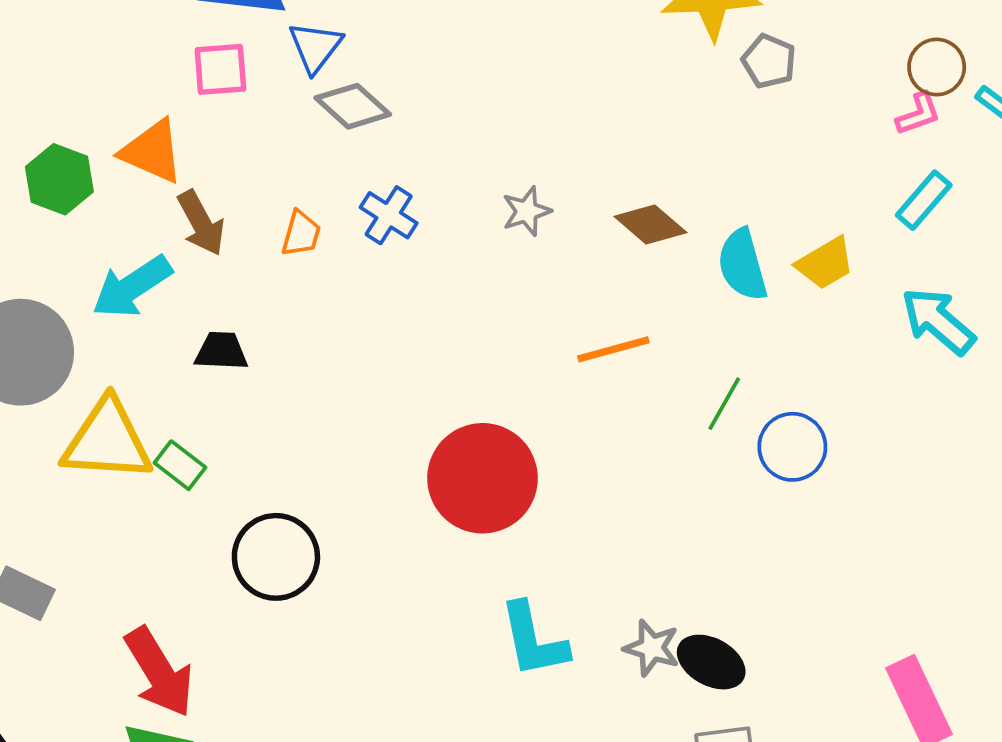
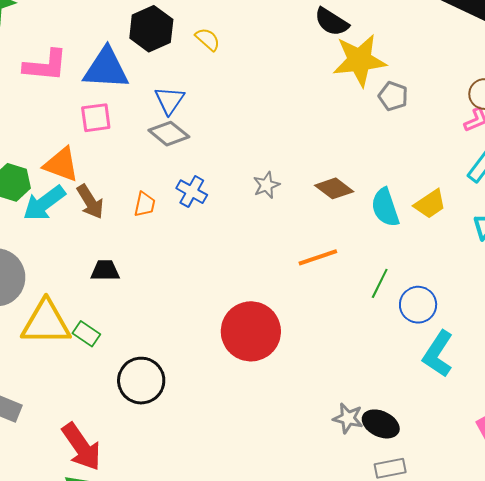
blue triangle: (315, 47) -> (170, 100), moved
cyan arrow: (132, 287) -> (44, 203), moved
cyan L-shape: (533, 640) -> (438, 354), moved, turned 48

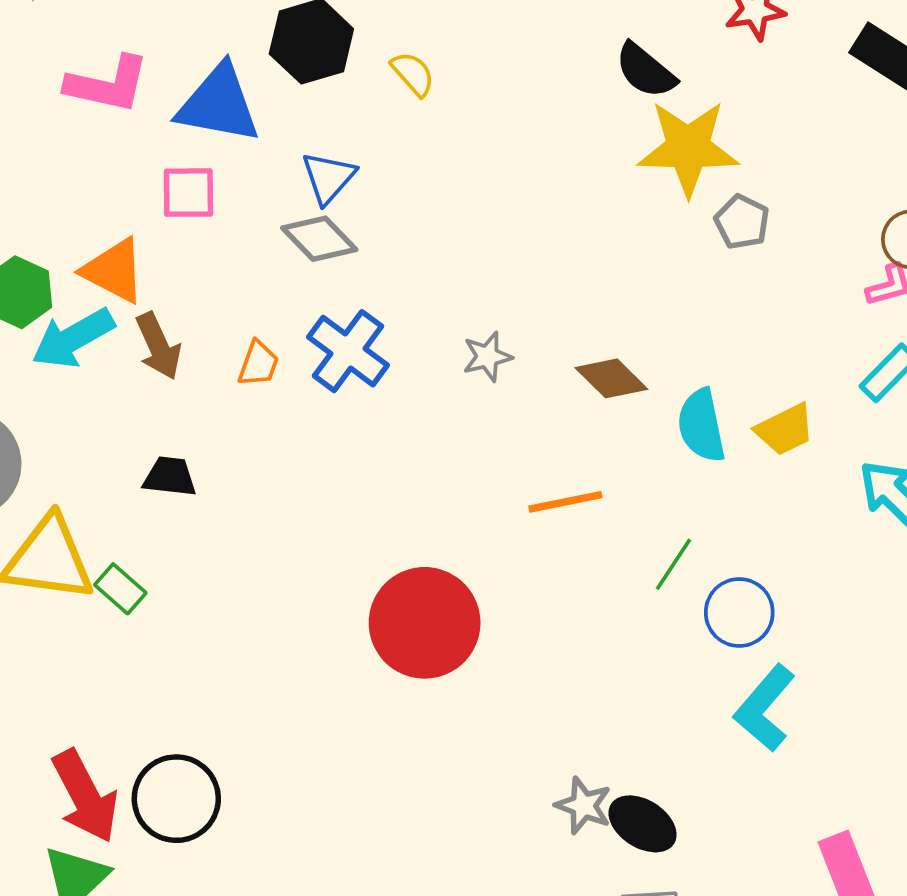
blue cross: (192, 192) -> (348, 351), size x1.4
black circle: (141, 381) -> (176, 799), moved

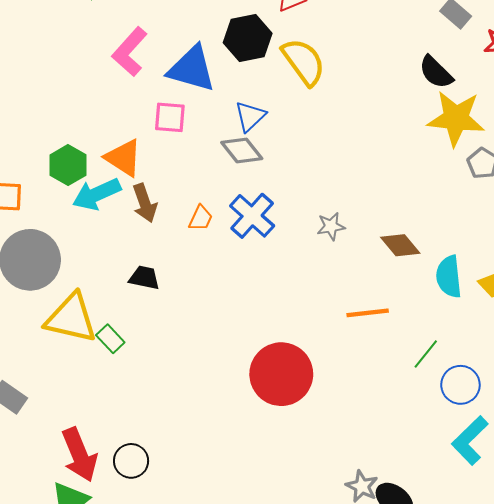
yellow semicircle: (413, 74) -> (304, 62), size x1.8
pink L-shape: (108, 84) -> (130, 52), turned 114
black circle: (176, 799) -> (131, 461), size x0.7

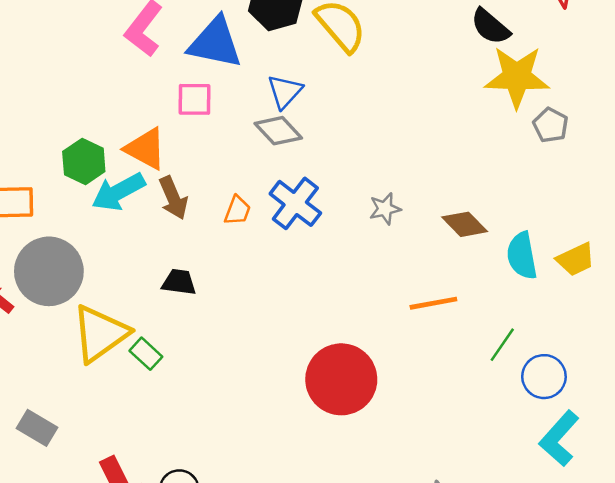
yellow triangle: (71, 318) -> (100, 334), turned -44

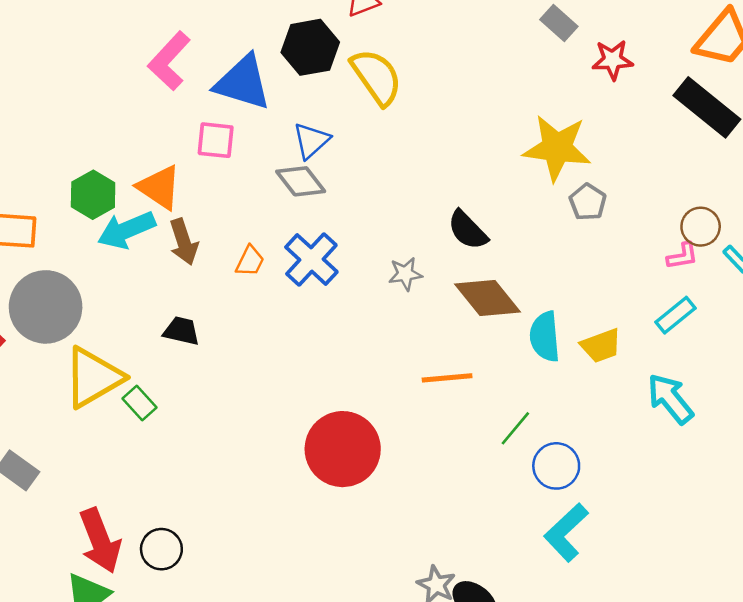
black semicircle: (490, 26) -> (468, 230), moved
brown diamond: (465, 224) -> (488, 298), size x1.4

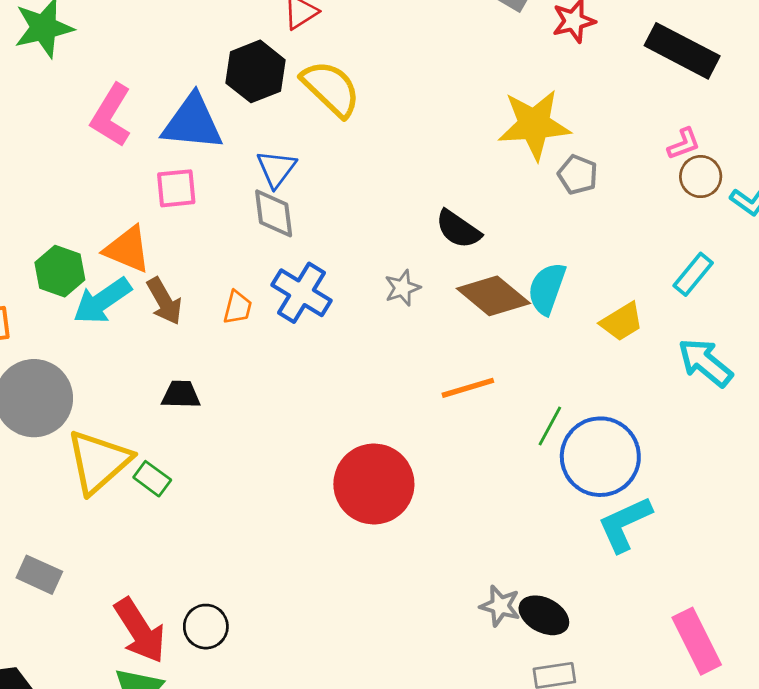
gray diamond: (301, 181) -> (274, 213), turned 42
pink L-shape: (682, 256) -> (684, 144), moved
cyan semicircle: (545, 337) -> (547, 289), moved, turned 36
blue circle: (556, 466) -> (600, 457), size x1.6
cyan L-shape: (566, 532) -> (625, 524), turned 30

